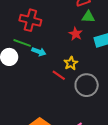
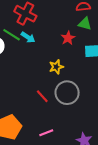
cyan arrow: (39, 52) -> (28, 37), moved
red line: (59, 75) -> (42, 96), moved

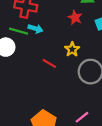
red line: (42, 96) -> (49, 63), moved

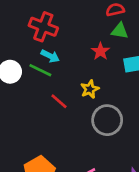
green line: (19, 31) -> (40, 70), moved

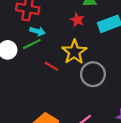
green line: (40, 70) -> (32, 44), turned -42
yellow star: (90, 89) -> (74, 52), size x1.6

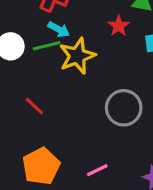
yellow star: (74, 52) -> (77, 56), moved
red line: (51, 66) -> (34, 106), moved

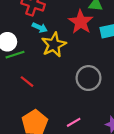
red star: (119, 26) -> (81, 22), size x1.6
green line: (47, 46) -> (15, 55), moved

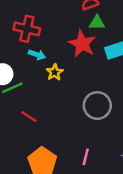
yellow star: (54, 45) -> (55, 72), size x0.6
pink line: (74, 122) -> (86, 157), turned -40

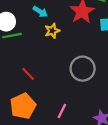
red line: (29, 117) -> (28, 74), moved

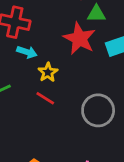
red line: (28, 74) -> (45, 98), moved

